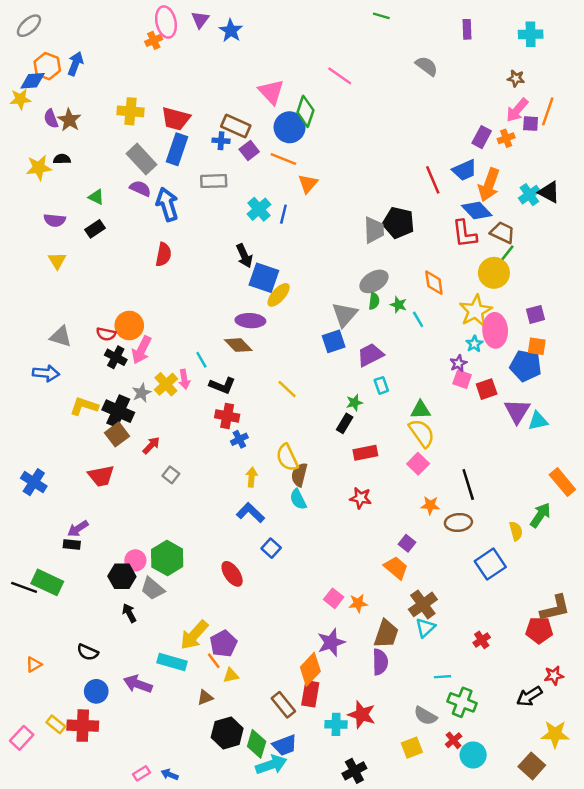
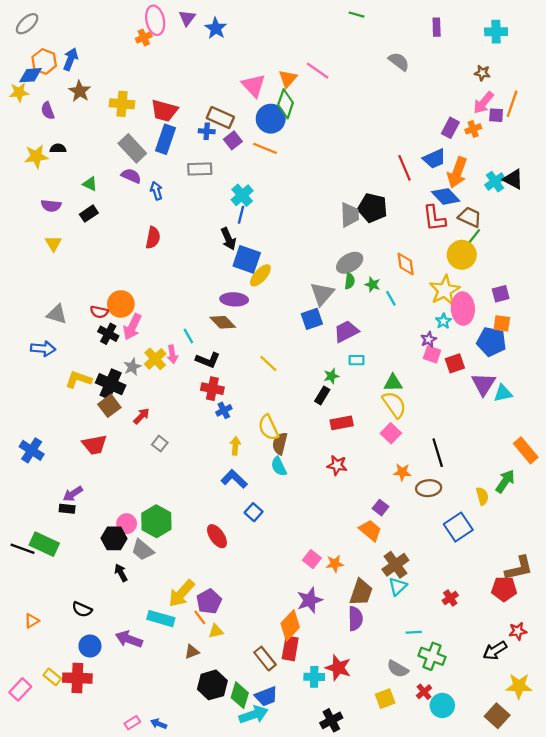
brown star: (69, 120) -> (80, 91), moved
orange triangle: (308, 184) -> (288, 79), moved
blue arrow: (167, 204) -> (156, 191), size x0.6
blue line: (283, 214) -> (241, 215), moved
cyan rectangle: (381, 385) -> (357, 360), turned -70

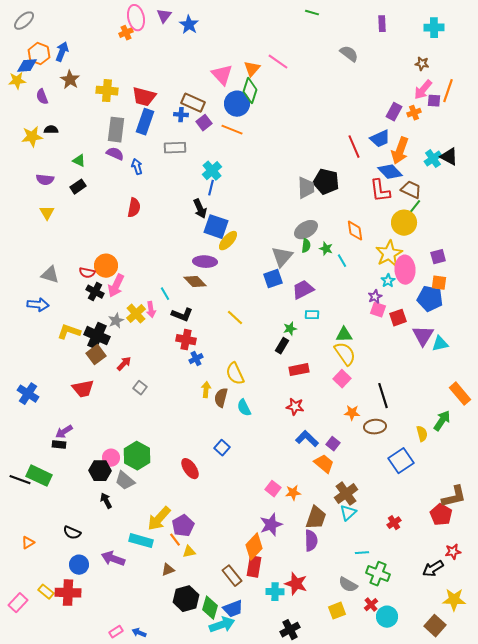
gray rectangle: (132, 148) -> (116, 130), turned 50
brown semicircle: (280, 444) -> (221, 398), moved
blue L-shape: (234, 479) -> (307, 439), moved
red pentagon: (504, 589) -> (441, 515), turned 30

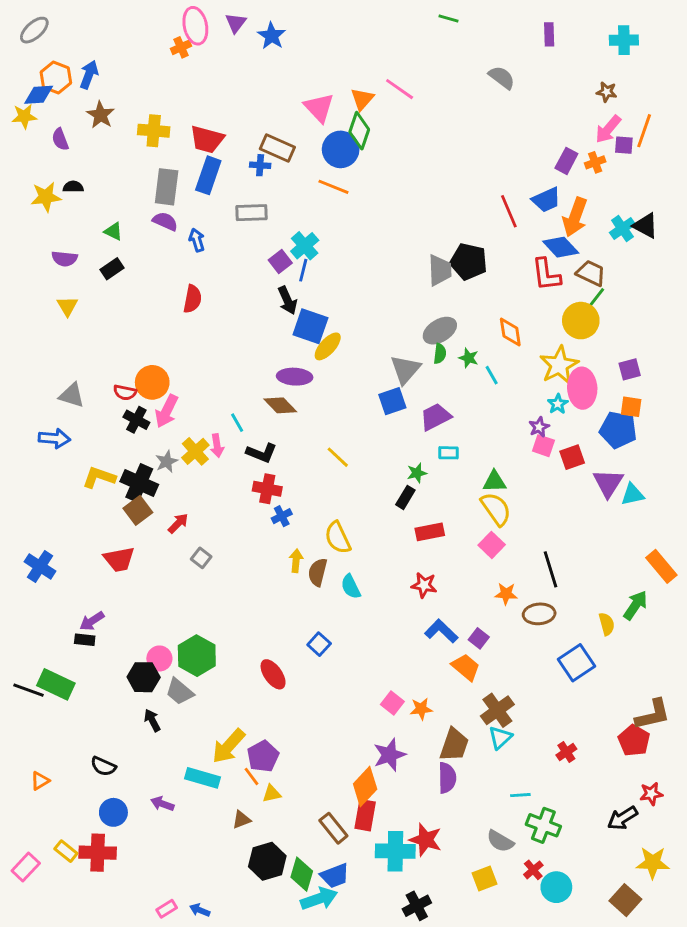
purple square: (204, 123) -> (280, 262), moved
purple arrow: (113, 559) -> (162, 804), size x0.7
cyan cross: (275, 592) -> (395, 851), size x1.5

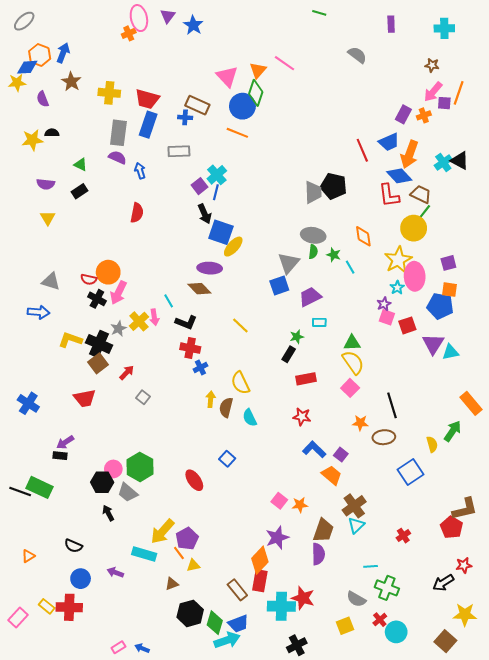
gray ellipse: (440, 331) -> (313, 235), turned 40

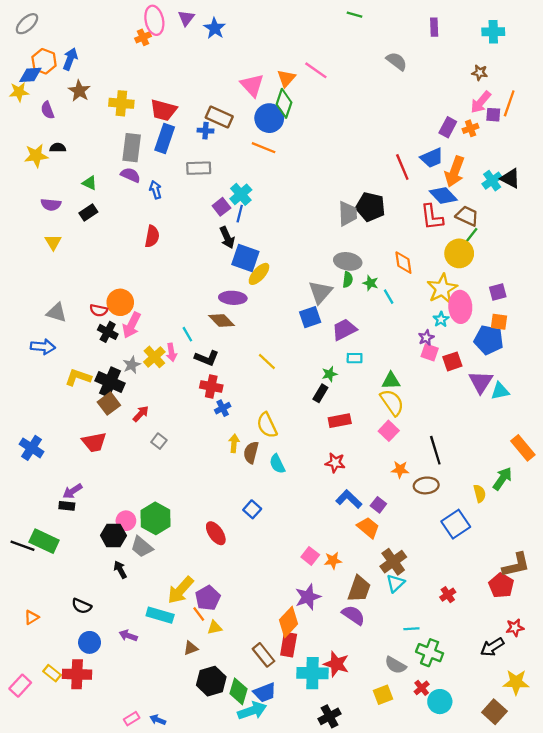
purple semicircle: (318, 554) -> (353, 615), turned -55

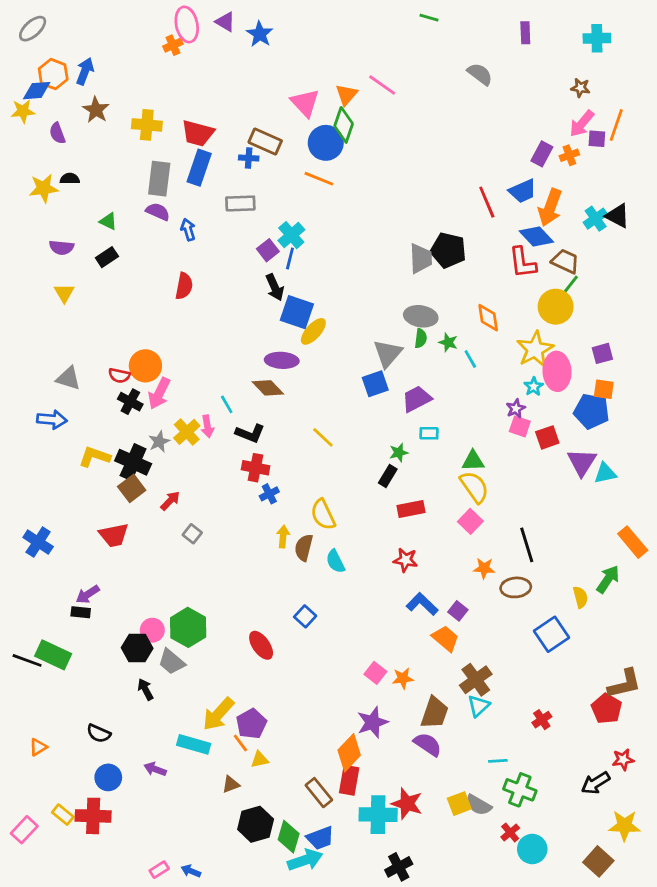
purple triangle: (186, 18) -> (225, 22), turned -36
yellow square: (383, 695) -> (459, 804), moved

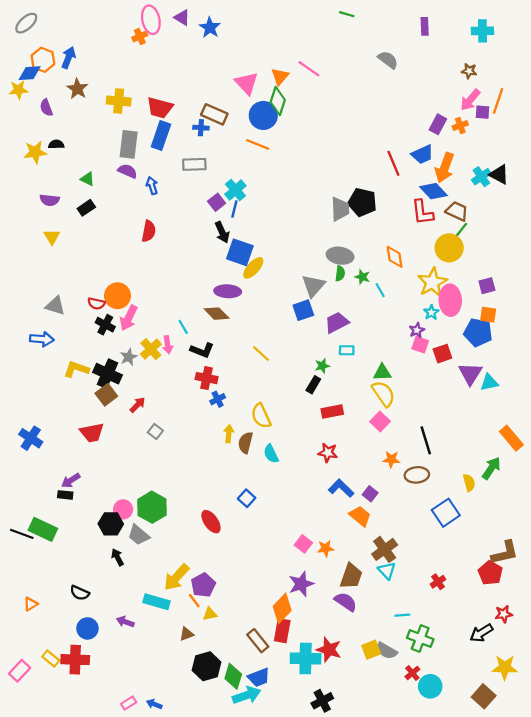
cyan triangle: (479, 706) -> (387, 571), turned -30

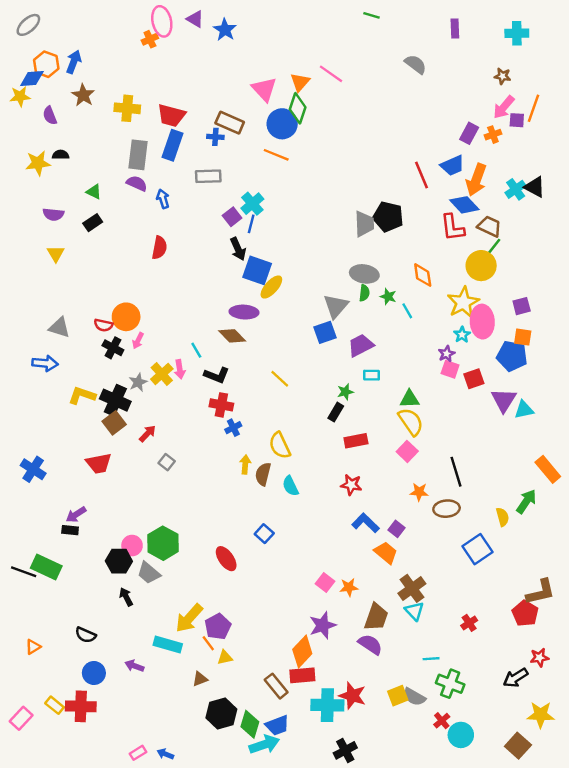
pink arrow: (129, 318) -> (138, 341), size x0.6
red rectangle: (282, 631) -> (302, 675), turned 75

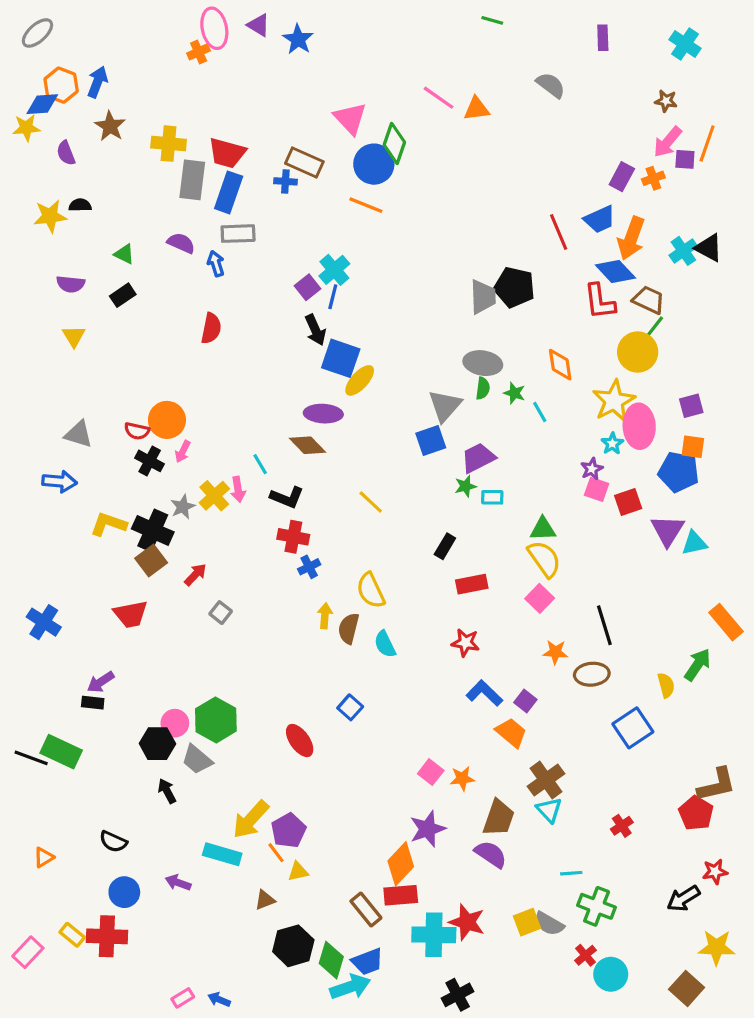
cyan cross: (517, 33) -> (685, 44), turned 35
orange triangle: (300, 82) -> (476, 109), moved, turned 42
gray rectangle: (138, 155) -> (192, 180), moved
gray rectangle: (208, 176) -> (238, 234), moved
green star: (345, 392) -> (465, 486), moved

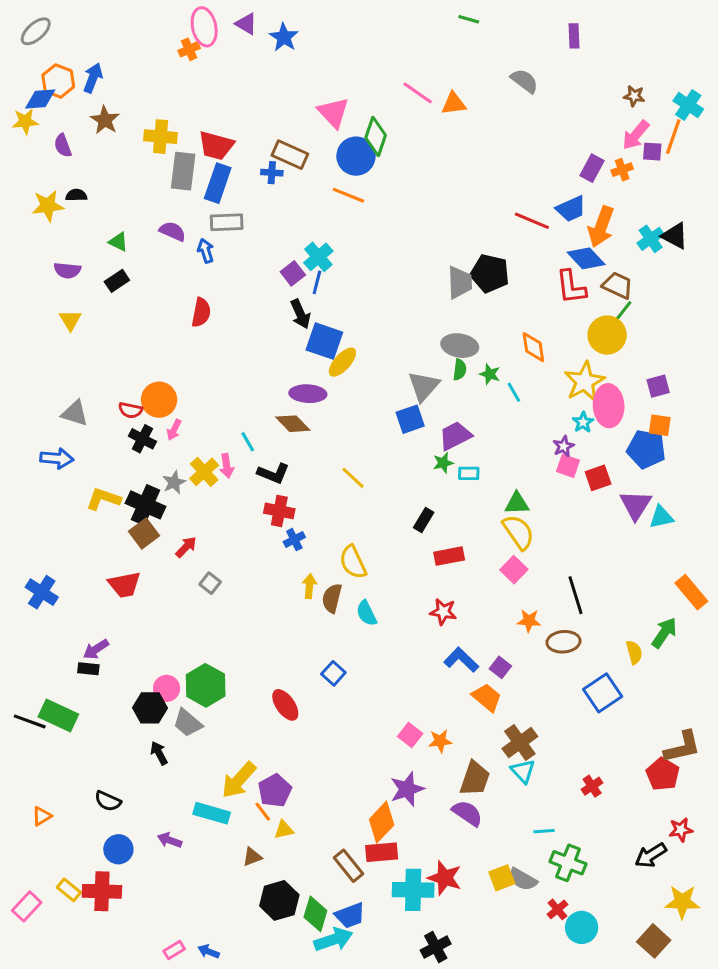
cyan cross: (685, 44) -> (688, 105), moved
red line: (559, 232) -> (532, 221), turned -44

